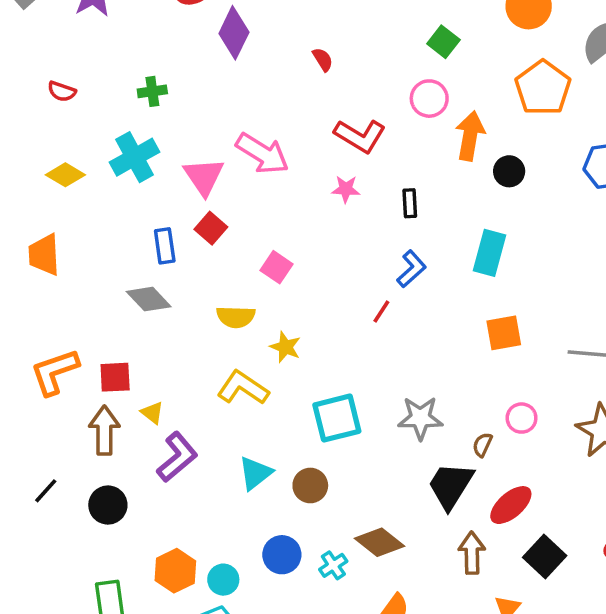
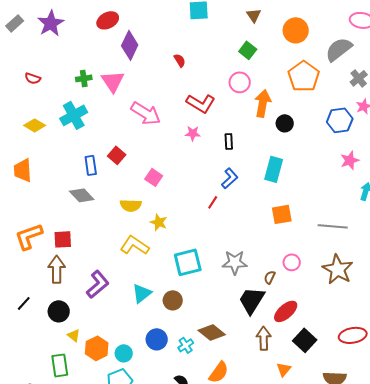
pink triangle: (204, 177) -> (113, 81), moved
yellow triangle: (152, 413) -> (74, 335), moved

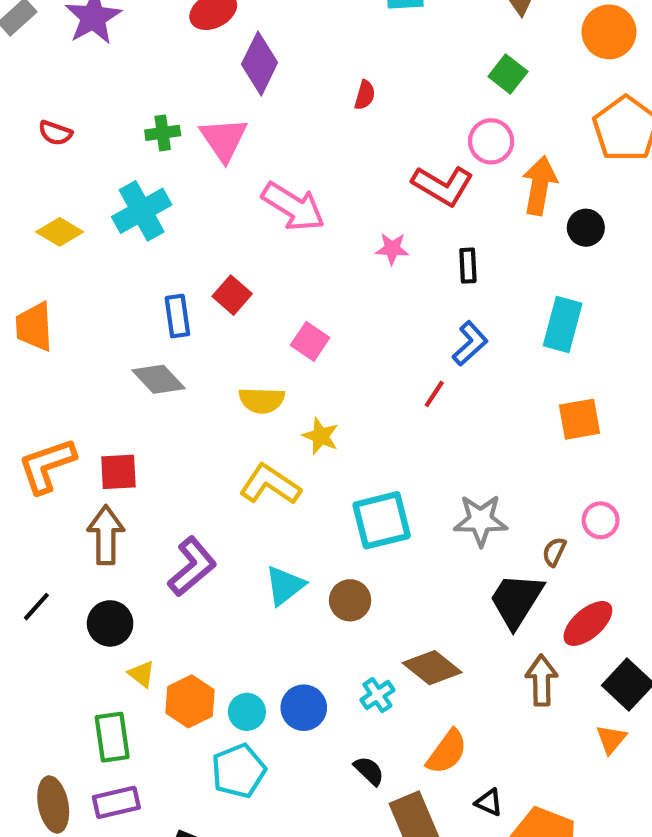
red semicircle: (180, 60) -> (365, 95), turned 48
red L-shape: (201, 103) -> (443, 186), moved
blue circle: (157, 339) -> (304, 708), moved
orange triangle: (284, 369) -> (611, 739), moved

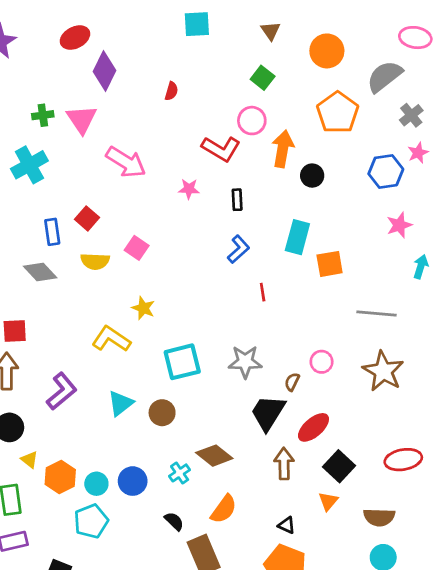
red line: (434, 394) -> (263, 292), moved, turned -42
yellow semicircle: (262, 400) -> (95, 261), moved
orange square: (580, 419) -> (330, 264), moved
black triangle: (489, 802) -> (287, 525), moved

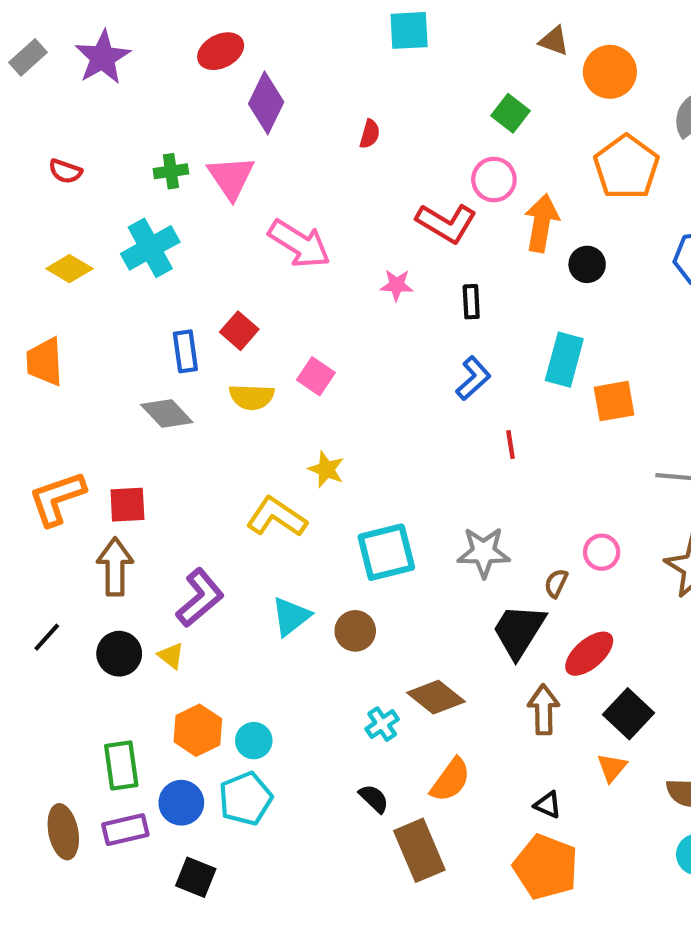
brown triangle: (271, 31) -> (554, 41), moved, turned -35
yellow triangle: (29, 460) -> (171, 656), moved
blue circle: (133, 481) -> (181, 803), moved

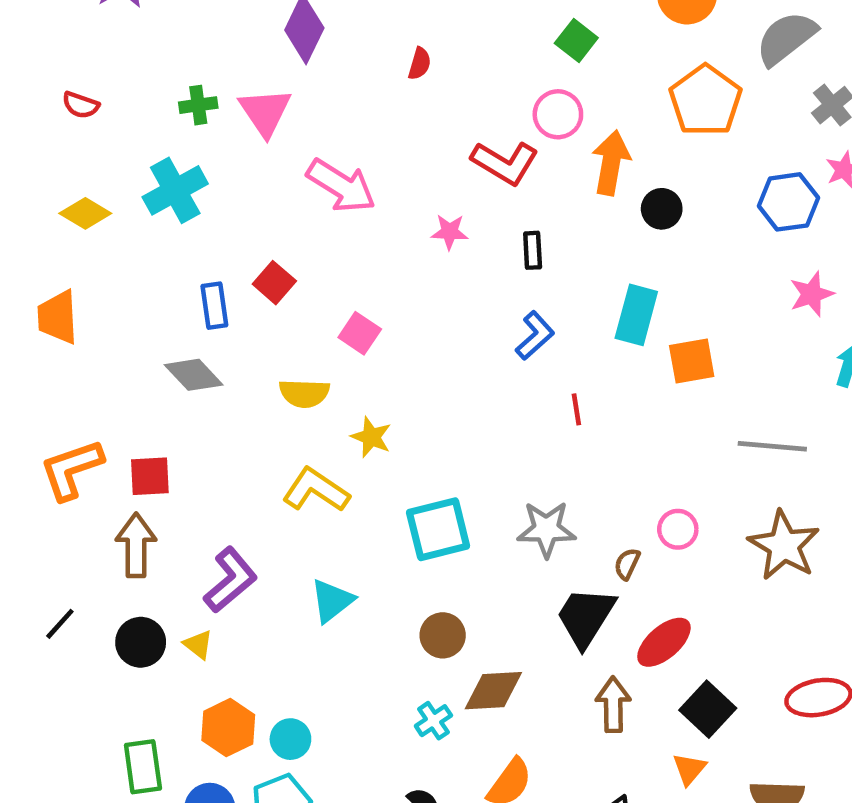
yellow semicircle: (252, 397) -> (304, 393), moved
brown circle: (355, 631) -> (443, 635), moved
brown diamond: (436, 697) -> (493, 691), turned -42

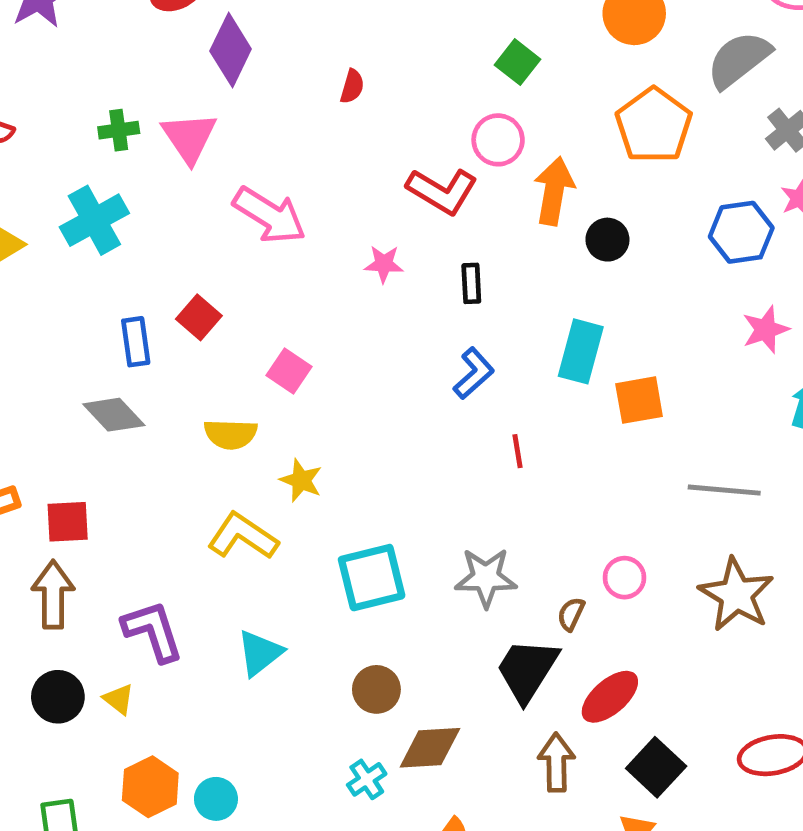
purple L-shape: (231, 580) -> (153, 631), turned -68

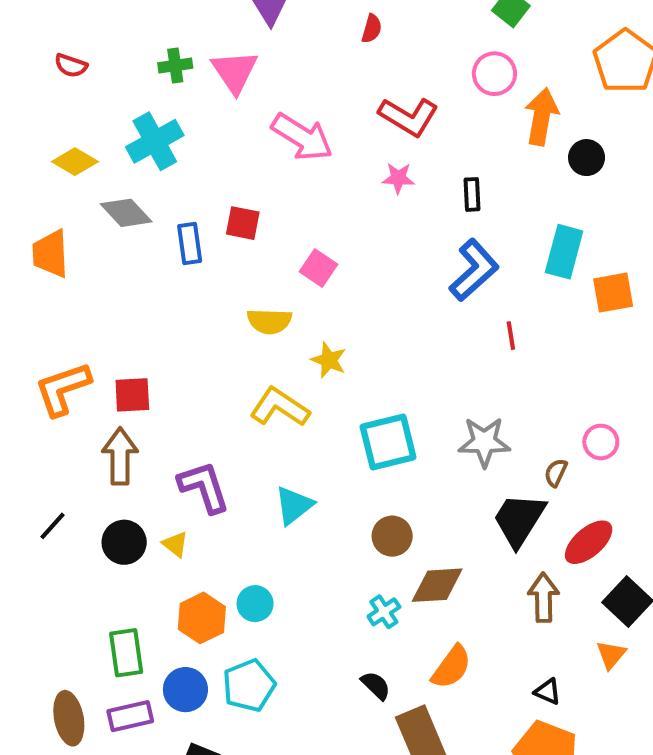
red L-shape: (442, 191) -> (409, 117), moved
red square: (199, 317) -> (243, 223), turned -30
blue L-shape: (474, 373) -> (474, 270), size x1.4
gray diamond: (114, 415) -> (126, 213), moved
cyan circle: (216, 799) -> (255, 604), moved

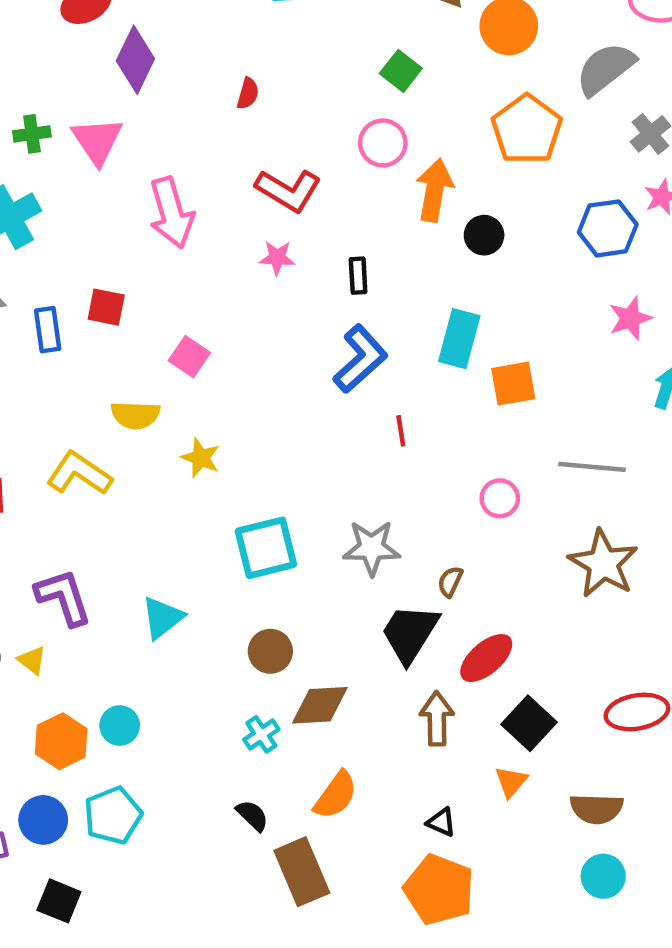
pink arrow: (302, 137) -> (171, 213), turned 42
yellow L-shape: (280, 407) -> (79, 474), moved
pink circle: (601, 442) -> (500, 498), moved

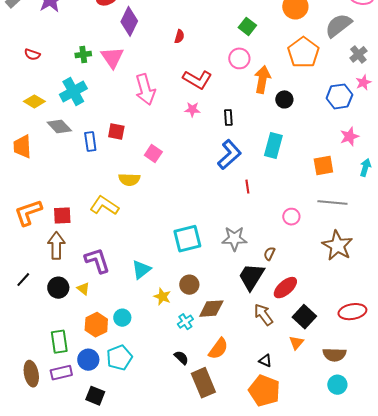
orange square: (513, 384) -> (323, 166), moved
yellow star: (201, 458) -> (162, 297), moved
brown arrow: (437, 719) -> (263, 315), turned -35

